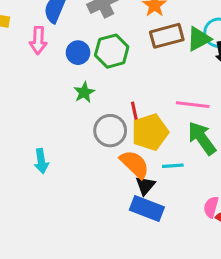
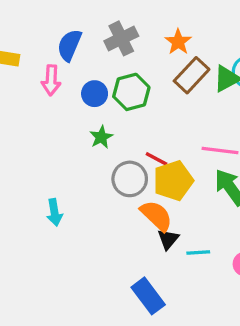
brown rectangle: (167, 36) -> (192, 75), turned -32
red line: (135, 112) -> (156, 159), turned -50
cyan line: (173, 166) -> (198, 252), moved
blue rectangle: (147, 209) -> (148, 296), moved, turned 32

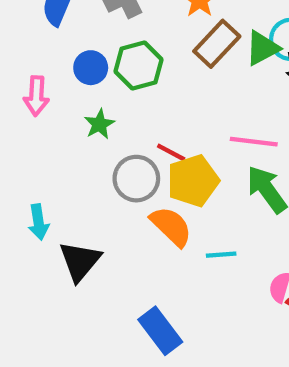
pink arrow: (51, 80) -> (36, 96), moved
black triangle: (168, 239) -> (80, 261), moved, size x1.5
cyan line: (198, 252) -> (221, 255), moved

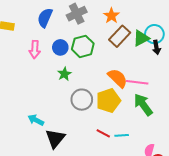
pink arrow: (36, 96) -> (35, 49), moved
red line: (171, 152) -> (103, 133), moved
cyan arrow: (39, 222) -> (36, 120), turned 126
orange semicircle: (171, 226) -> (118, 78), moved

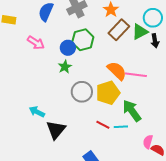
cyan circle: (154, 34) -> (153, 18), moved
blue circle: (60, 47) -> (68, 48), moved
pink arrow: (35, 49) -> (36, 43), turned -60
green arrow: (143, 105) -> (132, 111), moved

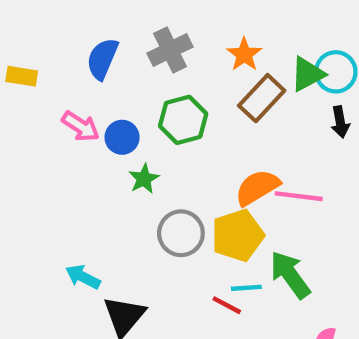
green triangle: (140, 32) -> (307, 74), moved
blue circle: (68, 48) -> (122, 137), moved
orange semicircle: (117, 71) -> (257, 187), turned -75
cyan line: (121, 127) -> (246, 288), moved

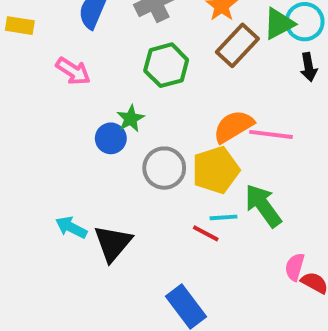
blue circle: (122, 137) -> (111, 138), moved
cyan arrow: (83, 277) -> (71, 227), moved

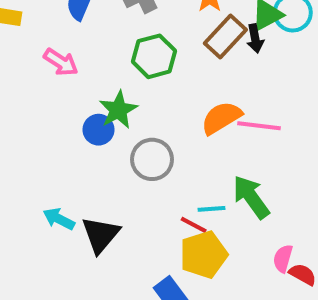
black arrow: (309, 67) -> (255, 38), moved
green star: (131, 119) -> (118, 110), size x1.4
yellow pentagon: (216, 170) -> (204, 255), moved

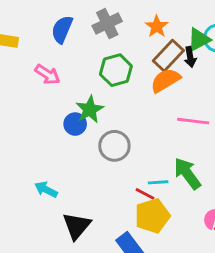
orange semicircle: (221, 118) -> (165, 80), moved
black triangle: (100, 235) -> (77, 226), moved

